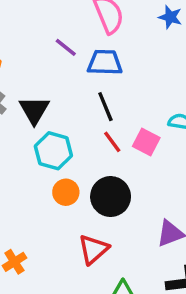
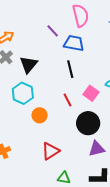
red line: (112, 142) -> (67, 100), moved
cyan hexagon: (53, 151) -> (23, 93), moved
black circle: (111, 197) -> (88, 123), moved

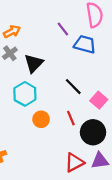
black line: (70, 69) -> (73, 87), moved, turned -36
red line: (67, 100) -> (71, 118), moved
red triangle: (50, 151) -> (74, 163), moved

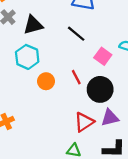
black triangle: (34, 63) -> (33, 25), turned 36
black line: (73, 87) -> (76, 34), moved

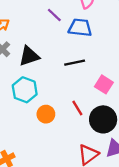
black line: (76, 34) -> (75, 63), turned -48

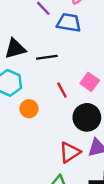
black line: (75, 63) -> (47, 57), moved
red line: (77, 108) -> (62, 90), moved

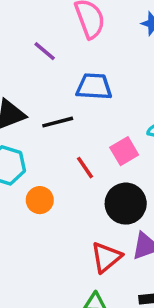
blue trapezoid: (69, 23) -> (94, 87), moved
pink square: (90, 82) -> (124, 151), turned 30

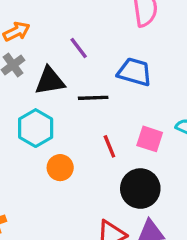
purple line: (45, 51) -> (79, 48), moved
pink square: (124, 151) -> (150, 139), turned 36

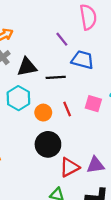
purple line: (79, 48) -> (62, 39), moved
orange circle: (60, 168) -> (43, 113), moved
black circle: (140, 189) -> (48, 144), moved

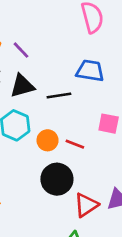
purple line: (62, 39) -> (21, 50), moved
red line: (67, 109) -> (75, 144), moved, turned -40

